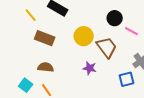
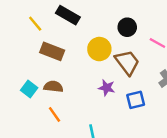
black circle: (115, 18) -> (127, 27), moved
blue square: (127, 79) -> (136, 100), moved
cyan square: (26, 85) -> (29, 89), moved

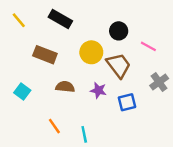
yellow line: (35, 24) -> (19, 20), moved
brown semicircle: (53, 87) -> (65, 87), moved
orange line: (55, 114) -> (54, 126), moved

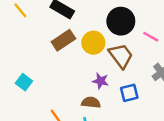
black circle: (119, 31) -> (121, 21), size x1.5
brown rectangle: (45, 55) -> (63, 40), moved, turned -55
brown semicircle: (65, 87) -> (91, 102), moved

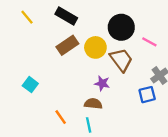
blue square: (129, 93) -> (147, 95), moved

